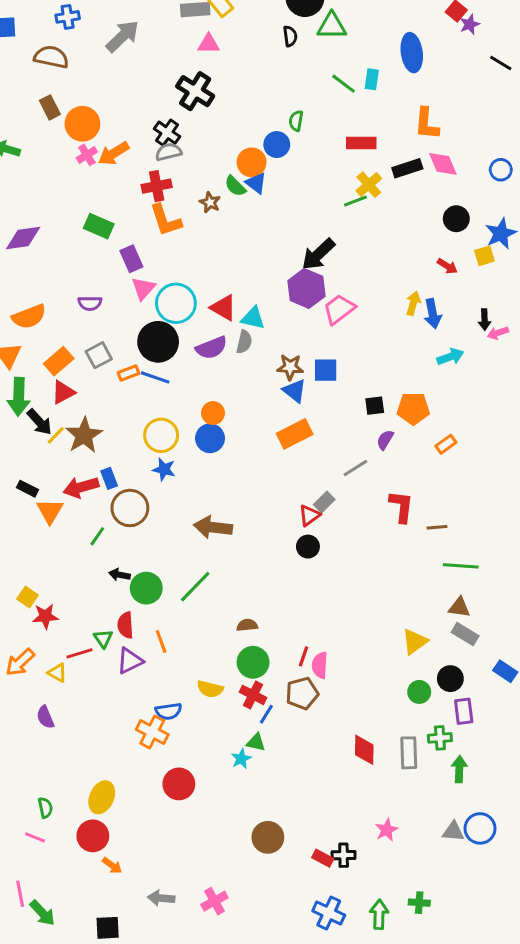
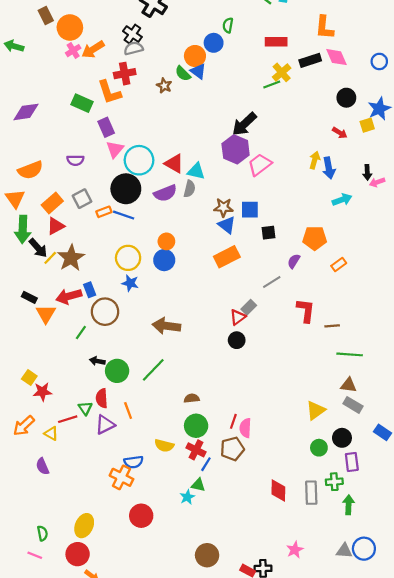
orange L-shape: (166, 220) -> (109, 92), moved
black square: (375, 406) -> (268, 233), moved

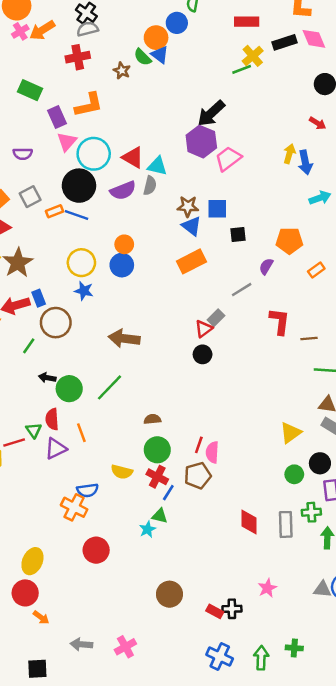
orange L-shape: (109, 92) -> (89, 105), moved, turned -84

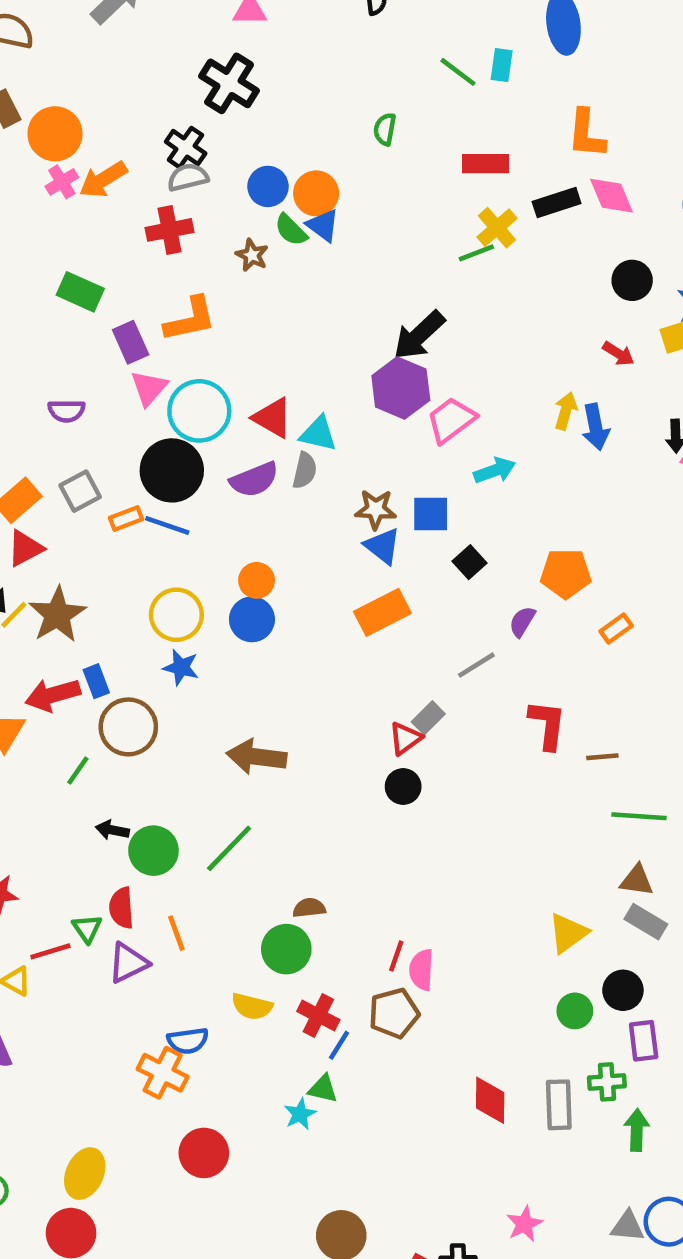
blue circle: (177, 23) -> (268, 186), moved
cyan arrow: (320, 198) -> (495, 470), moved
black square: (238, 235) -> (470, 562), turned -35
green circle: (157, 450) -> (286, 949), moved

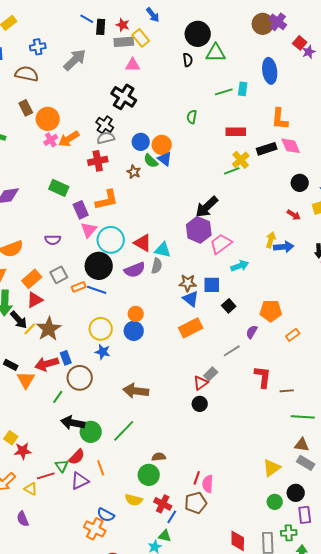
green line: (458, 72) -> (224, 92), turned -54
blue arrow: (595, 427) -> (284, 247), turned -84
black arrow: (112, 830) -> (73, 423), size x1.6
red semicircle: (121, 908) -> (77, 457), turned -132
blue semicircle: (188, 1041) -> (106, 515), turned 36

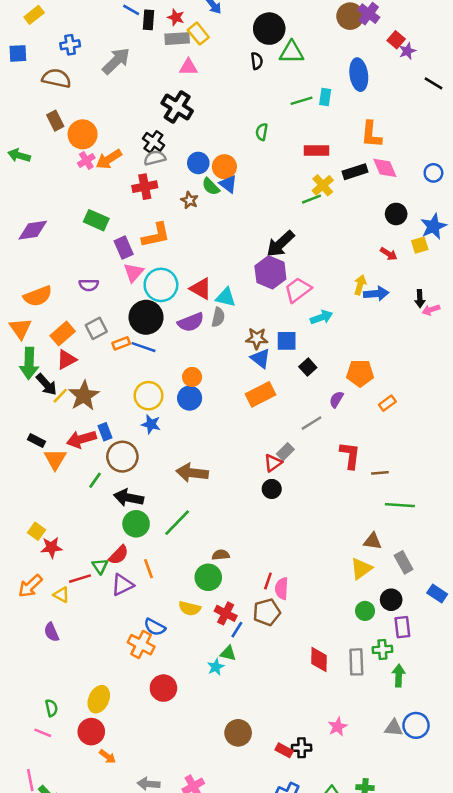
black arrow: (73, 423) -> (129, 498), moved
brown triangle: (302, 445) -> (372, 541), moved
gray rectangle: (306, 463) -> (404, 562), turned 30

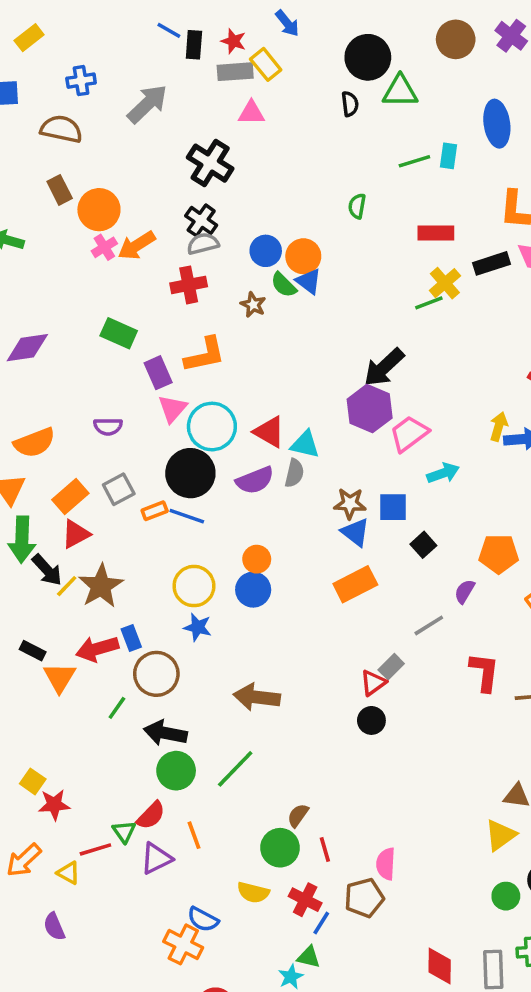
brown circle: (350, 16) -> (456, 39), moved
black cross: (177, 107) -> (210, 163), moved
brown semicircle: (221, 555) -> (298, 815), turned -49
red line: (268, 581) -> (325, 849), moved, turned -35

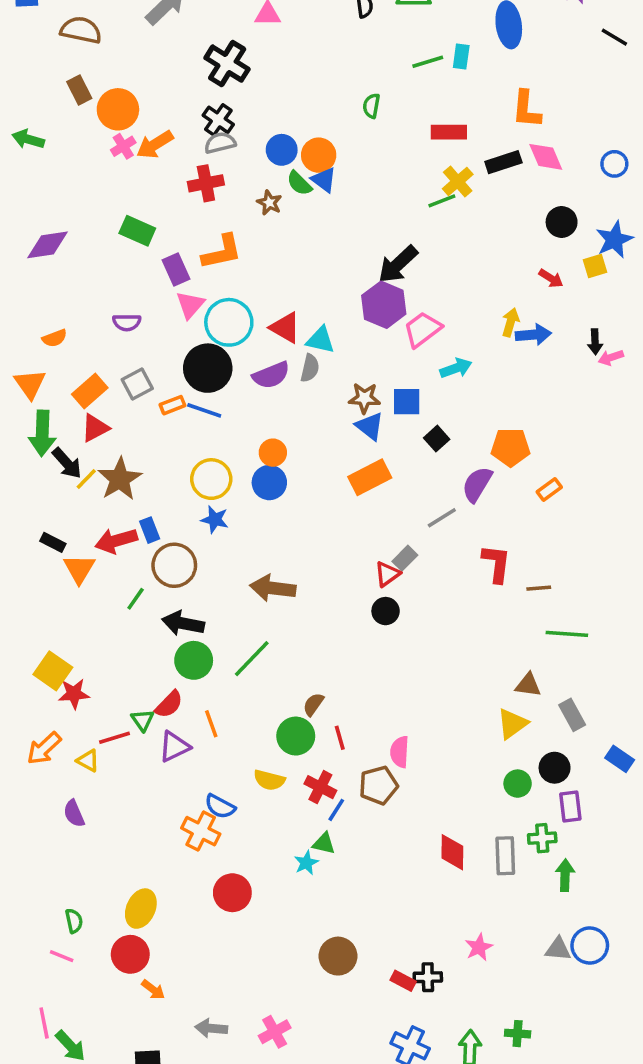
orange semicircle: (34, 443) -> (55, 338), size x0.6
purple semicircle: (465, 591) -> (477, 484), size x1.5
yellow square: (33, 781) -> (53, 671), size x1.5

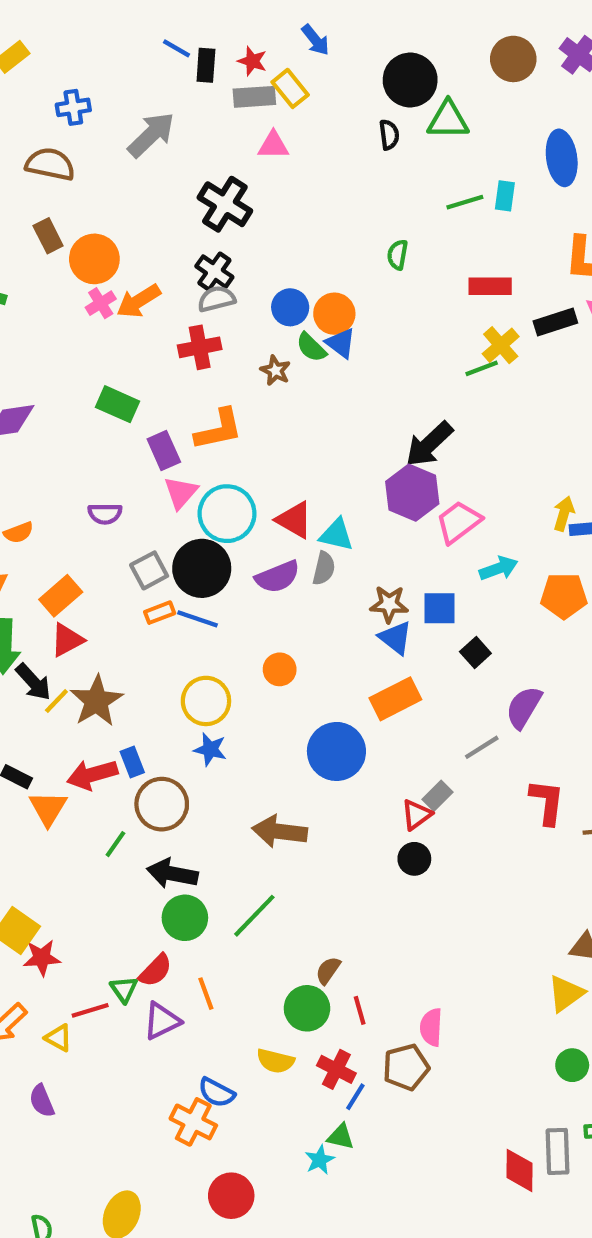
gray square: (137, 384) -> (149, 570), moved
orange pentagon: (511, 447) -> (564, 596), moved
blue circle: (269, 483) -> (336, 751), moved, size x1.4
red diamond: (452, 852) -> (520, 1170), moved

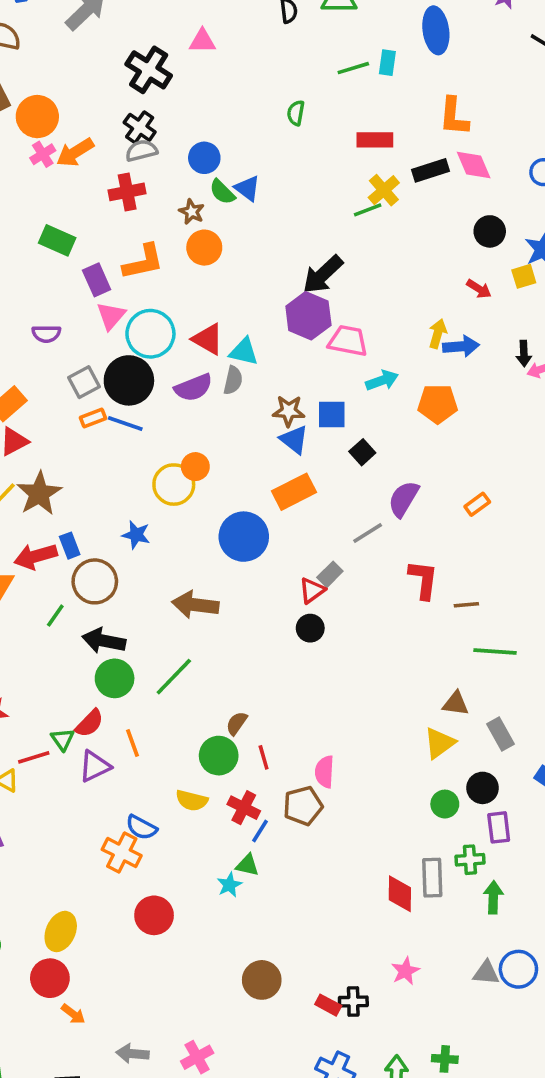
pink triangle: (273, 145) -> (202, 41), moved
orange circle: (334, 314) -> (204, 248), moved
pink trapezoid: (459, 522) -> (348, 341), turned 48
yellow circle: (206, 701) -> (174, 485), moved

